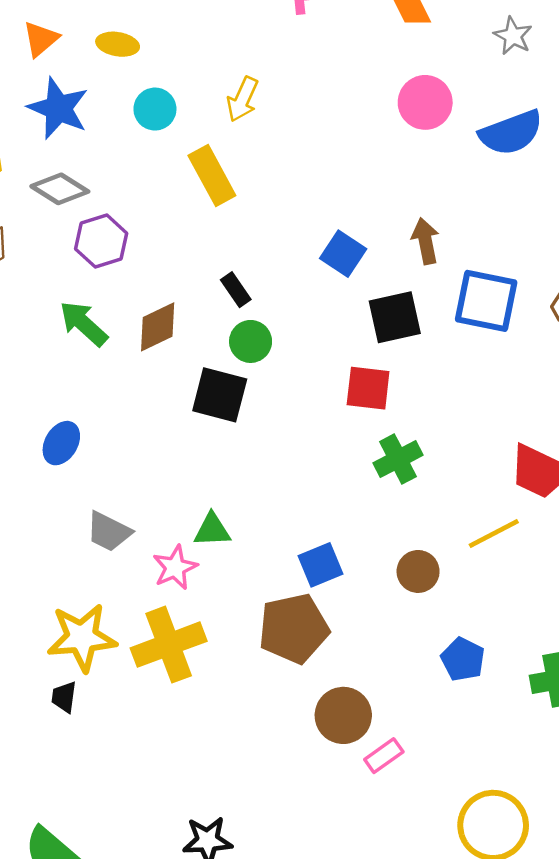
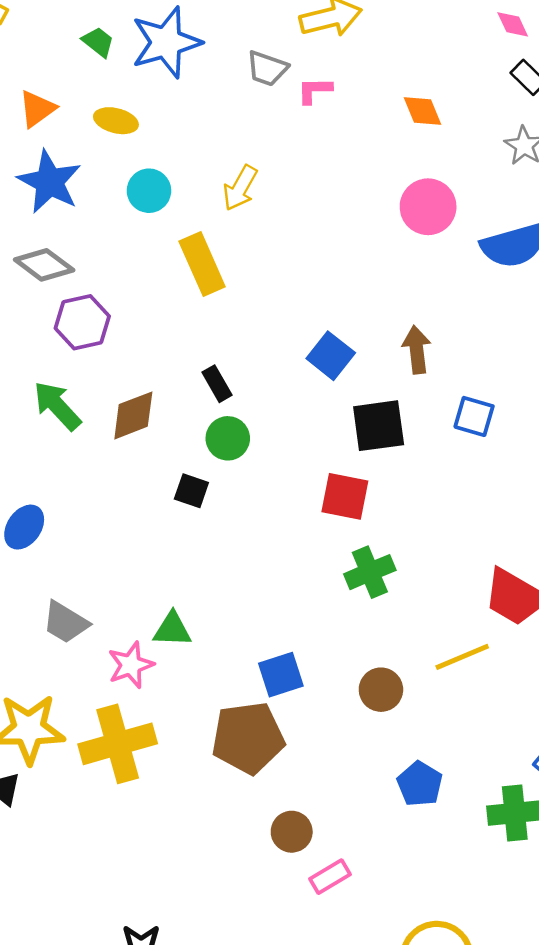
blue square: (486, 301) -> (474, 416), size x0.6
black square: (220, 395) -> (191, 491), size x0.6
brown circle: (343, 715) -> (292, 832), size x0.7

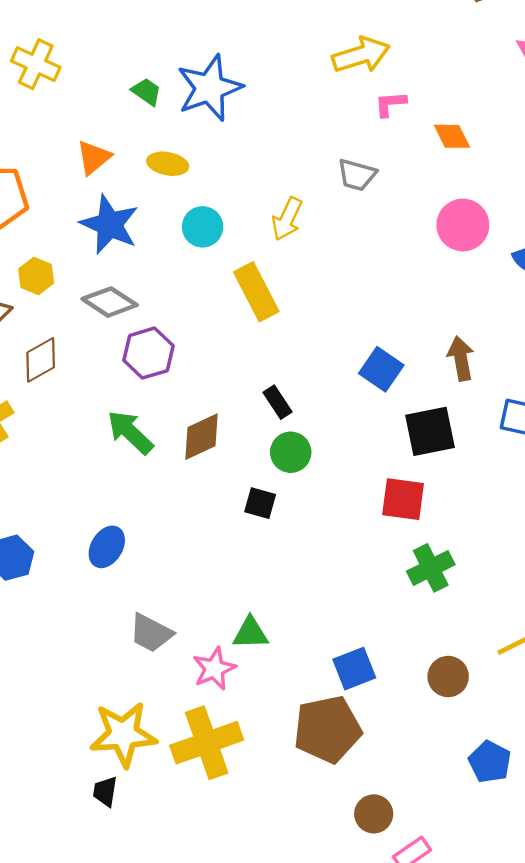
gray trapezoid: (267, 68) -> (357, 175), moved
pink L-shape: (315, 90) -> (390, 104), moved

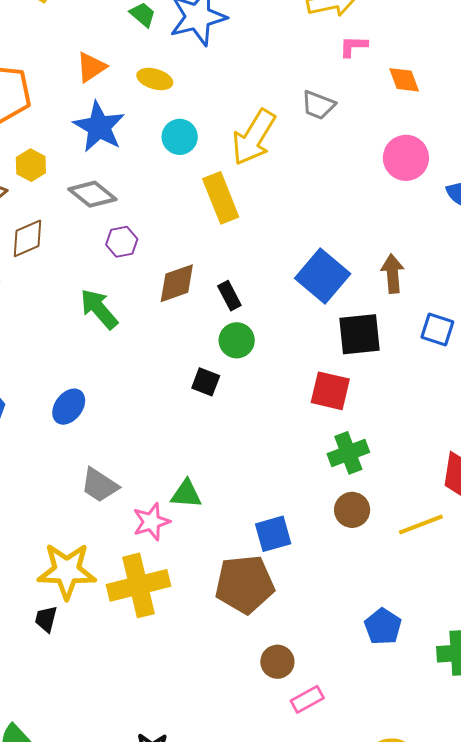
yellow arrow: (287, 219) -> (254, 137), size x1.5
purple hexagon: (148, 353) -> (122, 242), size x0.7
blue square: (381, 369) -> (323, 276), size x1.4
brown diamond: (201, 437) -> (177, 283), moved
brown circle: (448, 677) -> (352, 510), moved

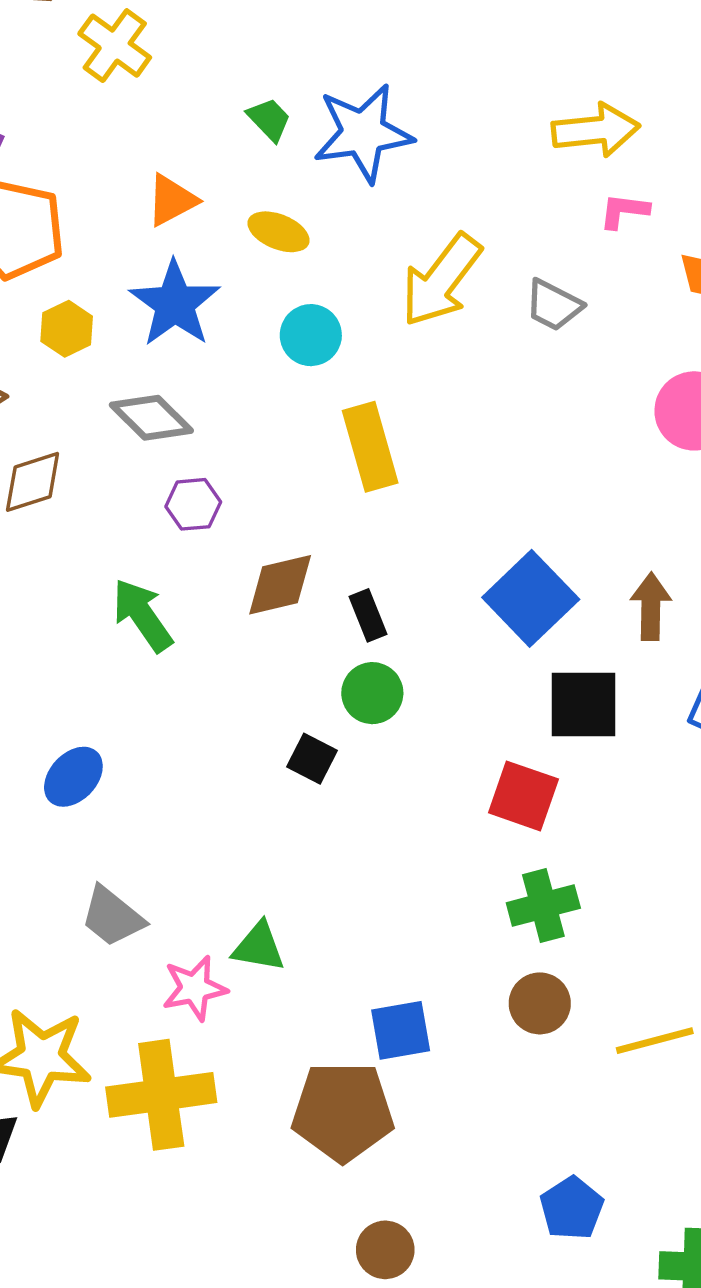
yellow arrow: (254, 137) -> (441, 280), moved
yellow hexagon: (31, 165) -> (67, 329), moved

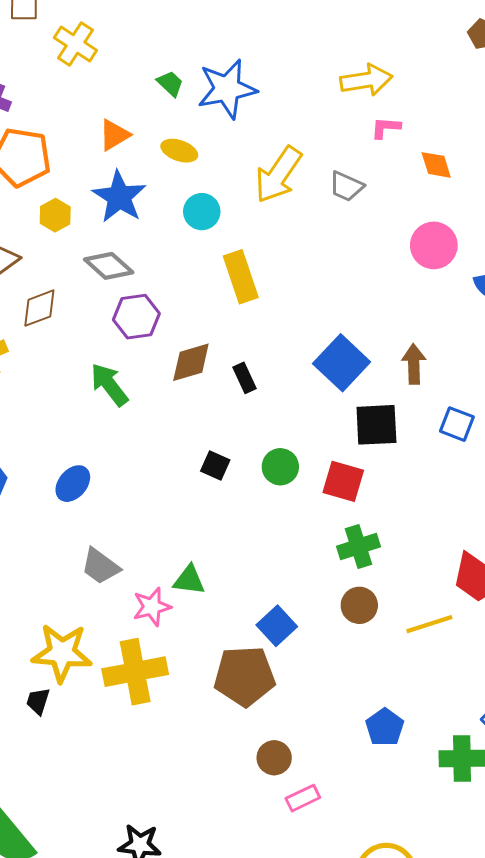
purple hexagon: (193, 504) -> (136, 317), size x1.4
green circle: (372, 693) -> (280, 467), moved
blue square: (401, 1030) -> (277, 626), turned -30

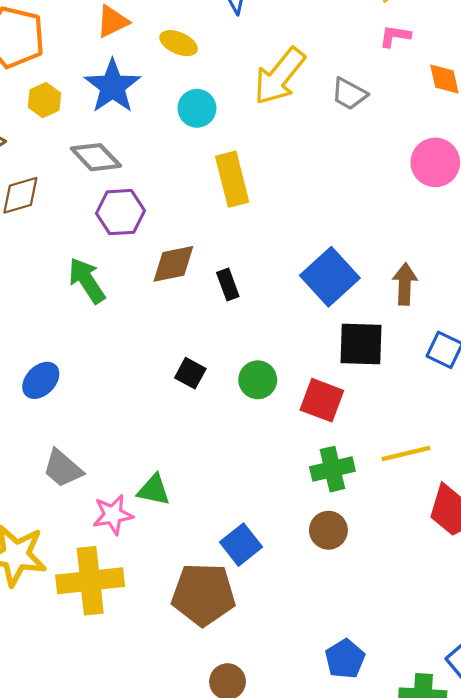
yellow line: (429, 624) -> (406, 454), moved

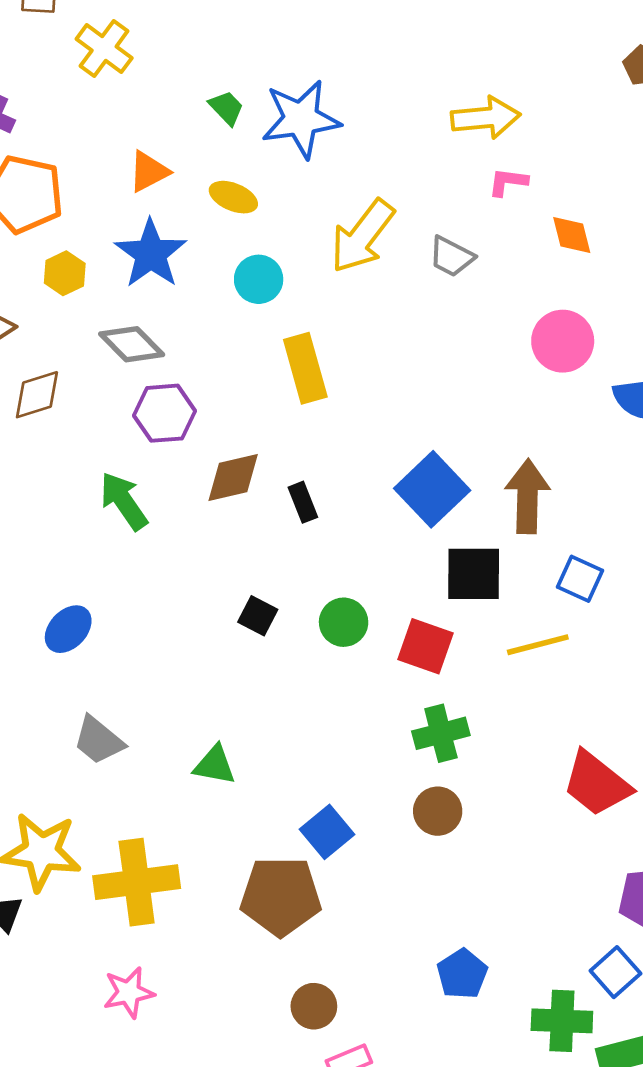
brown arrow: (405, 284) -> (527, 496), size x1.4
yellow line: (406, 454) -> (538, 645), moved
pink star: (113, 515) -> (129, 992), moved

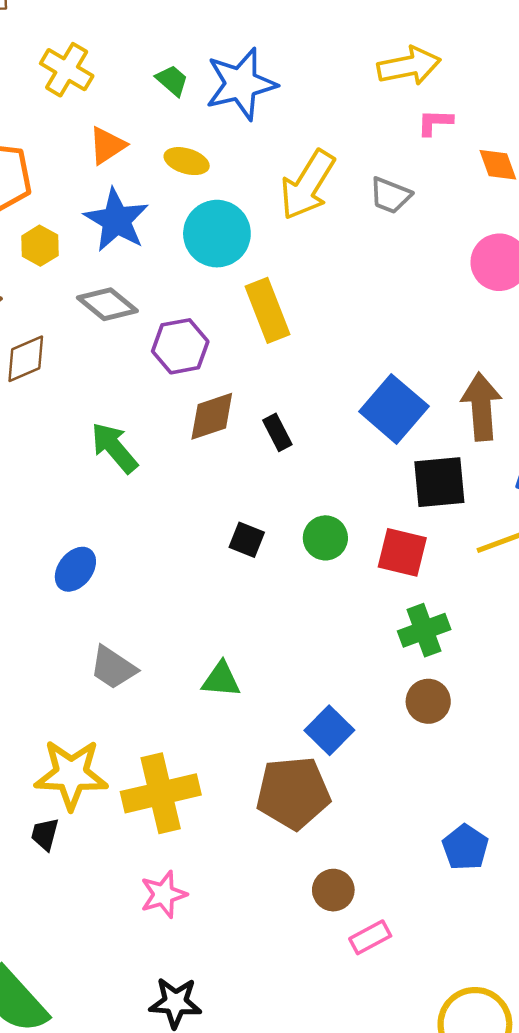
yellow cross: (104, 49) -> (67, 70), moved
cyan circle: (259, 279) -> (217, 234), size x1.5
purple hexagon: (164, 413) -> (180, 346), moved

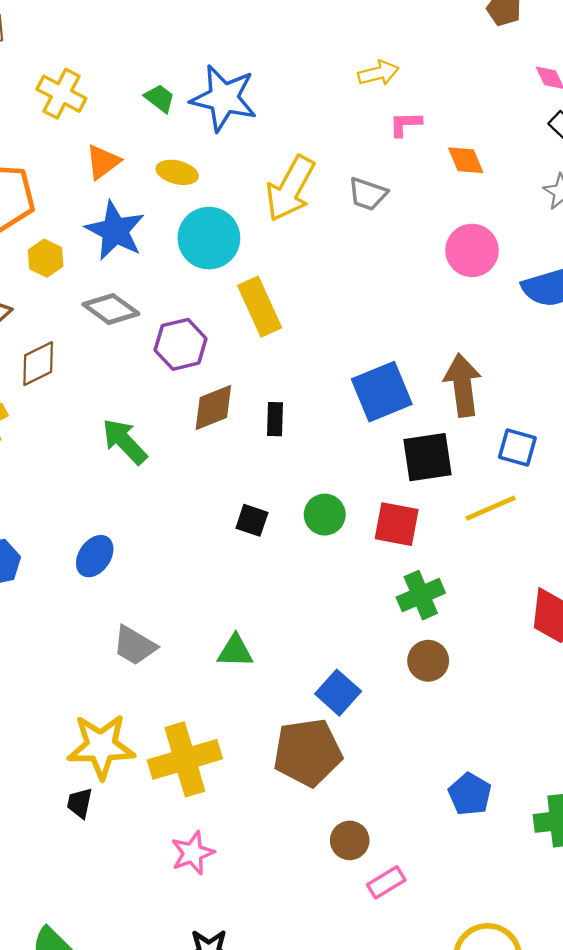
yellow arrow: (409, 66) -> (378, 73), size x0.7
blue star: (241, 84) -> (224, 98), turned 30
blue square: (394, 409) -> (382, 392), turned 30
black rectangle: (277, 432) -> (275, 419), turned 32

